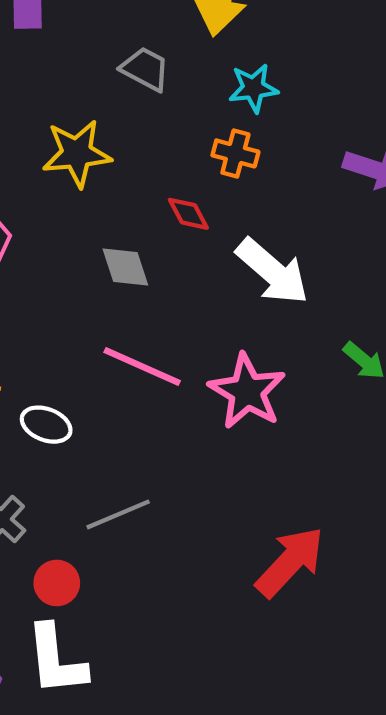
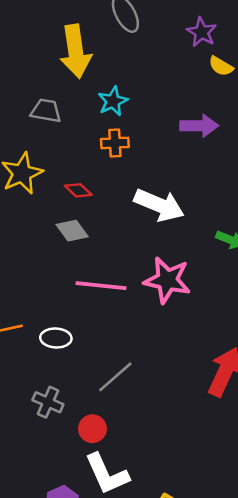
red diamond: (188, 214) -> (78, 190), moved

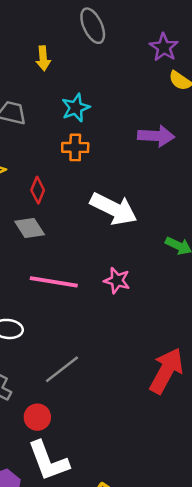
yellow arrow: (76, 51) -> (43, 58), size x0.5
red diamond: (78, 190) -> (38, 190), turned 65
pink star: (167, 280) -> (117, 281), size x0.6

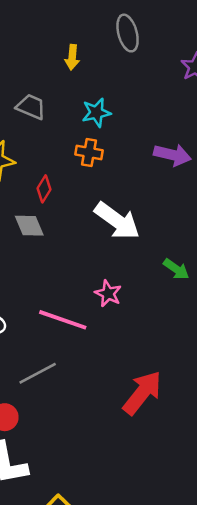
pink line: (54, 282) -> (63, 320), moved

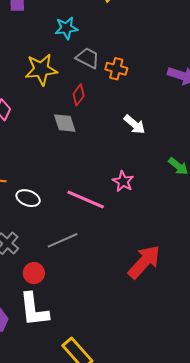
gray trapezoid: (31, 107) -> (88, 58), moved
cyan star: (96, 113) -> (66, 28), moved
white arrow: (117, 221) -> (134, 124), size x0.6

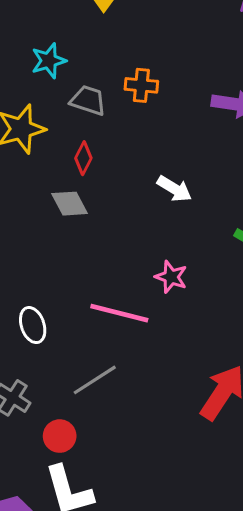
orange cross: (116, 69) -> (141, 85), moved
white ellipse: (28, 198) -> (33, 325), turned 60

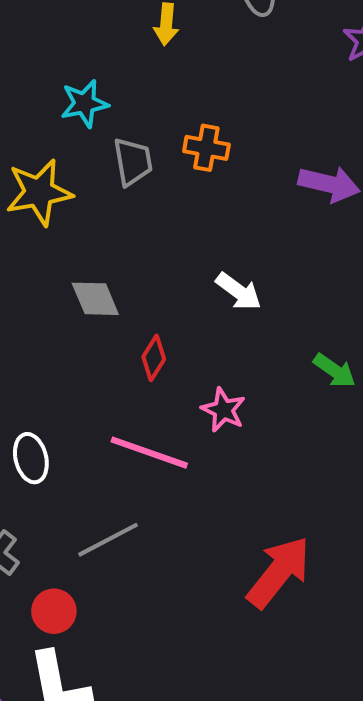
gray trapezoid: (88, 100) -> (133, 162), turned 57
red diamond: (83, 158) -> (154, 358), moved

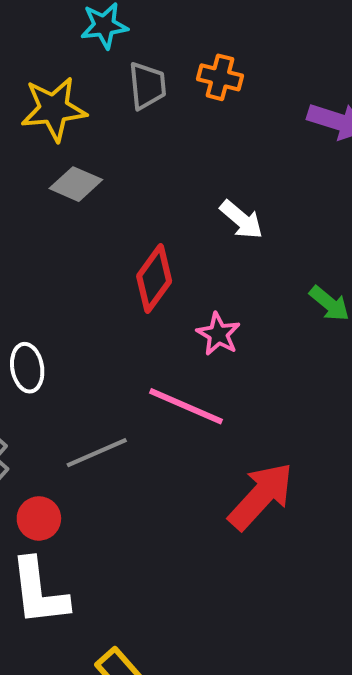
gray diamond: (95, 299) -> (76, 184), moved, turned -48
red diamond: (154, 358) -> (154, 279), size x1.5
pink line: (149, 453) -> (186, 406), moved

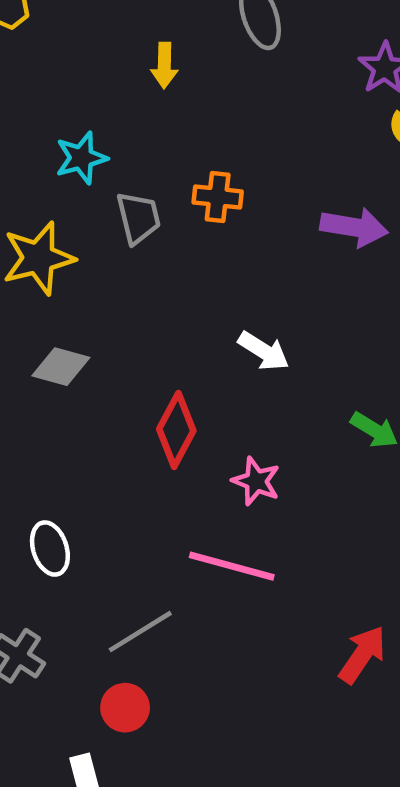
gray diamond: (76, 184) -> (61, 367), moved
red arrow: (261, 496) -> (362, 655), moved, size x0.7
red circle: (39, 518) -> (125, 708), moved

